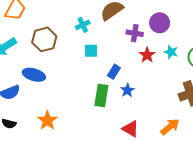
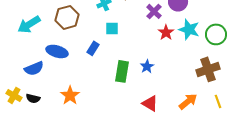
purple cross: (135, 33) -> (154, 11), turned 35
cyan star: (171, 52) -> (189, 29), size x1.5
blue rectangle: (114, 72) -> (93, 48), moved

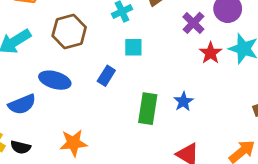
orange star: (70, 95) -> (73, 143), turned 30

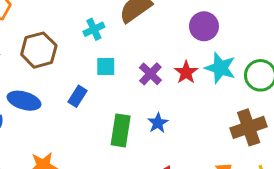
purple cross: (193, 23) -> (150, 74), moved

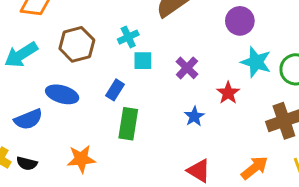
cyan cross: (94, 29) -> (128, 37), moved
red star: (186, 72) -> (228, 93), moved
green rectangle: (121, 130) -> (128, 124), moved

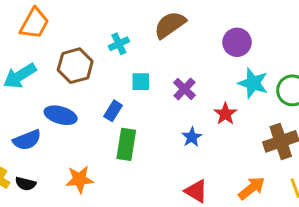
cyan cross: (128, 37) -> (119, 44), moved

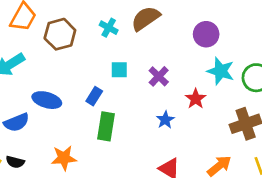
cyan cross: (119, 44) -> (109, 28), moved, turned -36
brown hexagon: (75, 66) -> (60, 34), moved

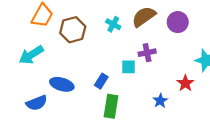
purple circle: (206, 34) -> (178, 22), moved
cyan square: (119, 70) -> (129, 67), moved
purple cross: (159, 76) -> (147, 53), moved, turned 35

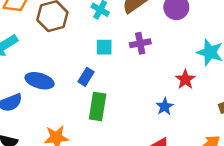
cyan square: (129, 67) -> (104, 47), moved
blue star: (160, 101) -> (165, 107), moved

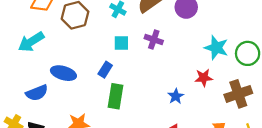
purple cross: (140, 43) -> (154, 40), turned 30
red star: (185, 79) -> (204, 78), moved, turned 30

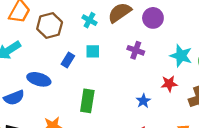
purple cross: (154, 40) -> (136, 50), moved
blue rectangle: (105, 70) -> (68, 60), moved

